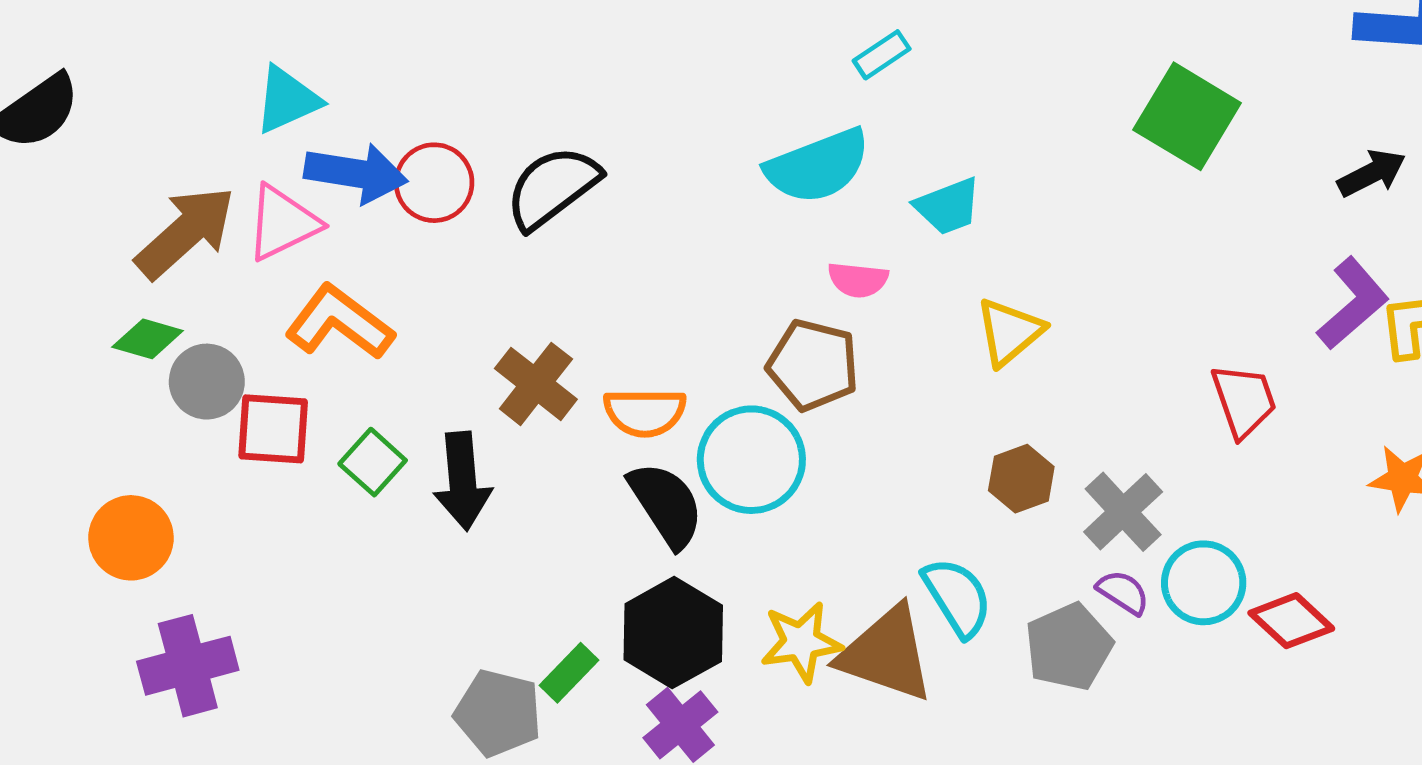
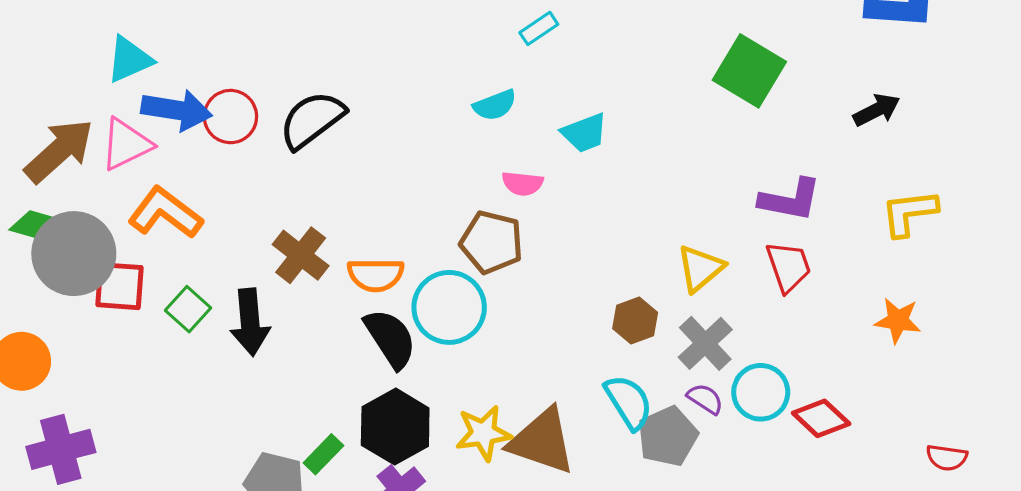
cyan semicircle: (818, 166) -> (495, 105), size x0.6
purple L-shape: (1353, 303) -> (790, 200), moved, turned 52
yellow triangle: (1009, 332) -> (700, 268), moved
gray circle: (207, 382) -> (74, 254), size x1.6
cyan semicircle: (957, 597) -> (629, 402), moved

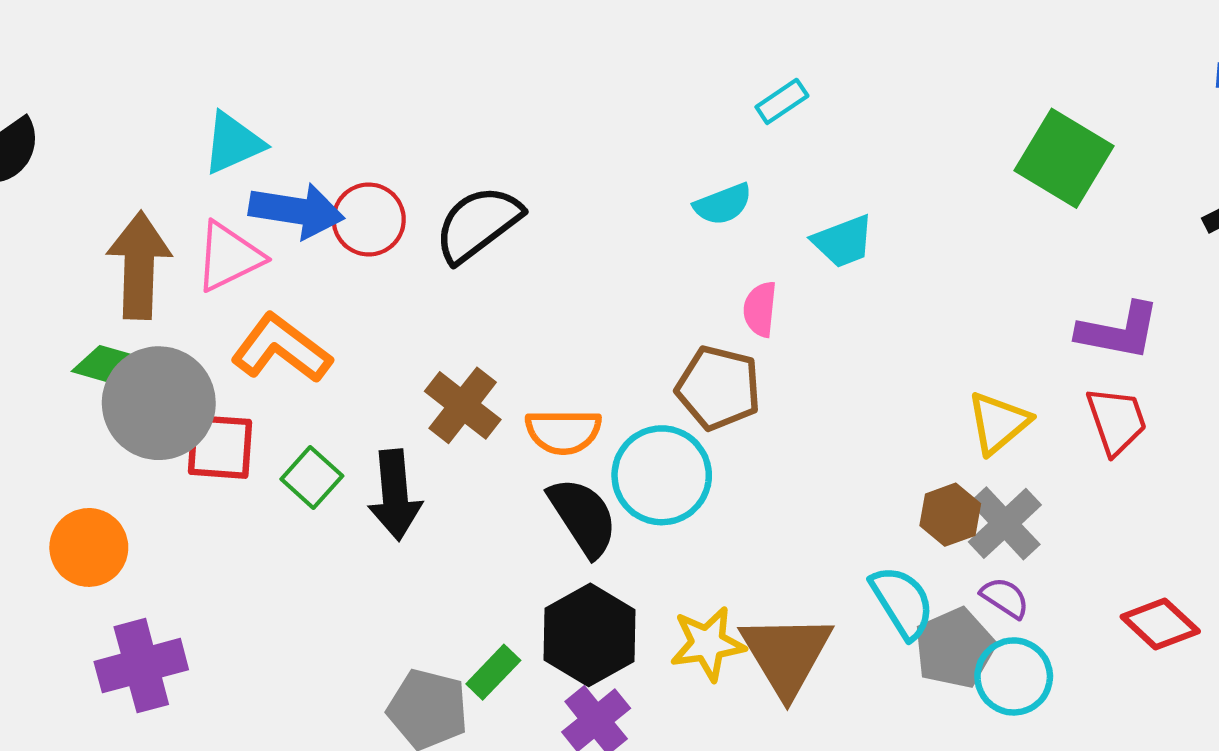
brown arrow: (59, 151) -> (139, 265), turned -46
pink semicircle: (523, 183) -> (760, 309), turned 90
brown hexagon: (635, 320) -> (950, 515), moved
cyan circle: (761, 392) -> (1014, 676), moved
brown triangle: (542, 441) -> (786, 655), turned 40

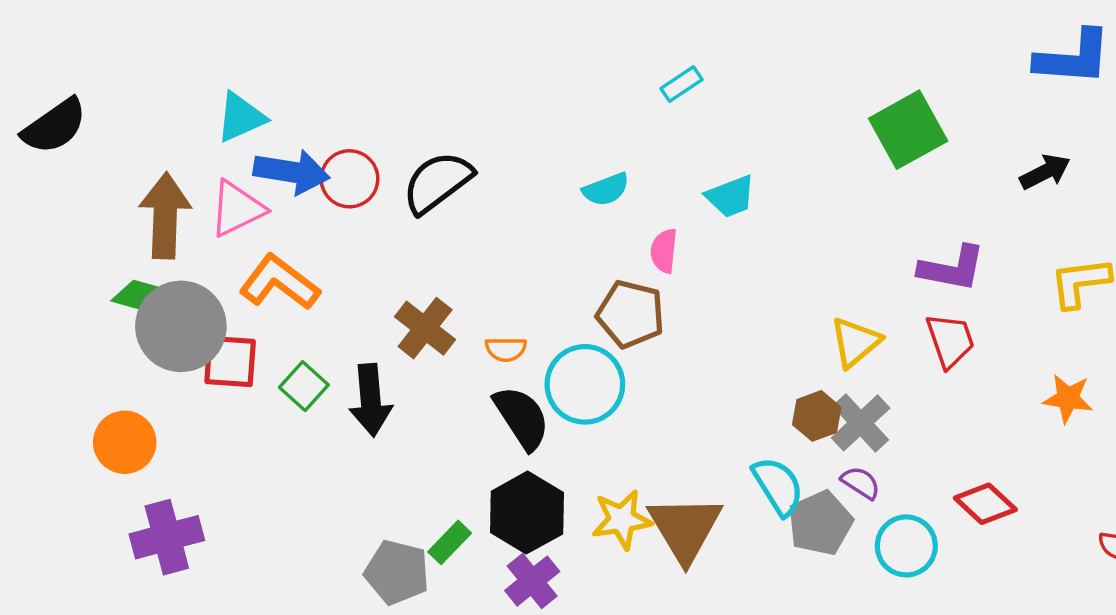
green square: (1064, 158) -> (908, 130), turned 30
cyan semicircle: (723, 204) -> (606, 189), moved
orange semicircle: (563, 432) -> (506, 349), size x0.7
cyan circle: (1014, 676) -> (906, 546), moved

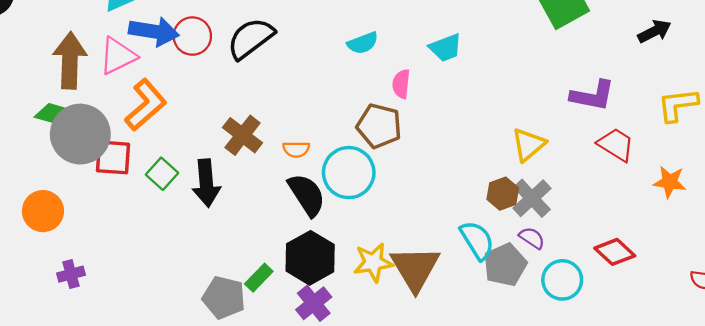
orange L-shape: (279, 282) -> (146, 105), turned 102
red trapezoid: (950, 340) -> (616, 145), moved, turned -39
purple cross: (167, 537) -> (71, 274), size x0.6

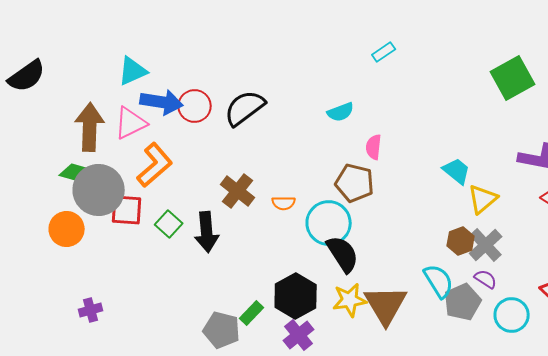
cyan trapezoid: (446, 48) -> (457, 171), moved, turned -120
black semicircle: (307, 195) -> (343, 254), moved
orange circle: (43, 211) -> (67, 229), moved

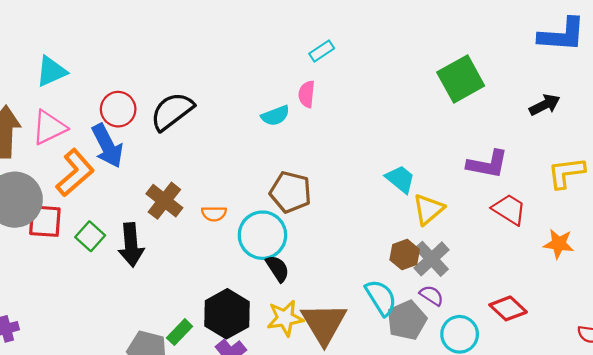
blue arrow: (162, 102) -> (107, 146), moved, turned 54
pink semicircle: (374, 147) -> (307, 94), moved
black semicircle: (343, 254) -> (278, 269), size x0.7

